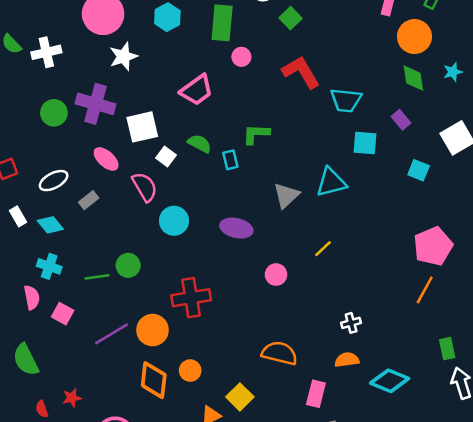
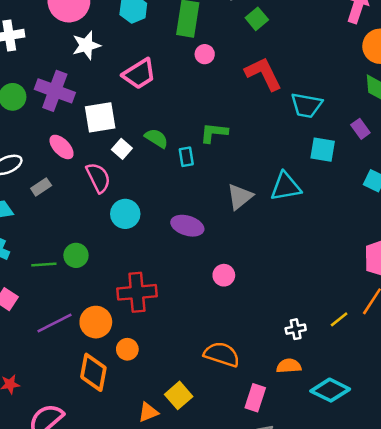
pink trapezoid: (197, 90) -> (139, 74), moved
yellow line: (323, 249) -> (339, 319), moved
orange circle: (190, 371) -> (127, 349), moved

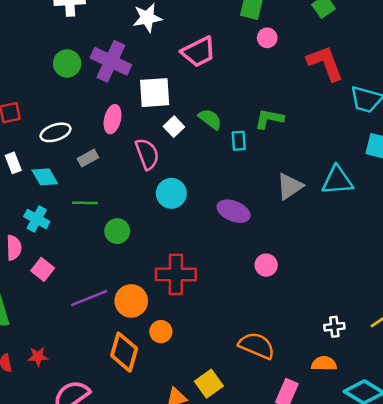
pink ellipse: (62, 147) -> (113, 119), turned 52
green line: (44, 265) -> (85, 203), moved

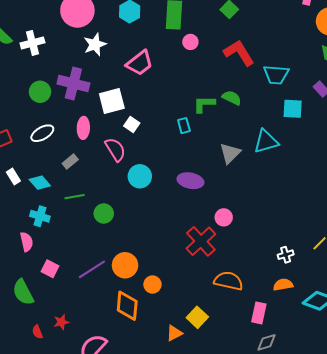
green semicircle: (210, 119) -> (232, 98), moved
white ellipse: (55, 132) -> (42, 133), moved
pink square: (43, 269) -> (50, 269), moved
red cross: (176, 274) -> (201, 241), moved, turned -32

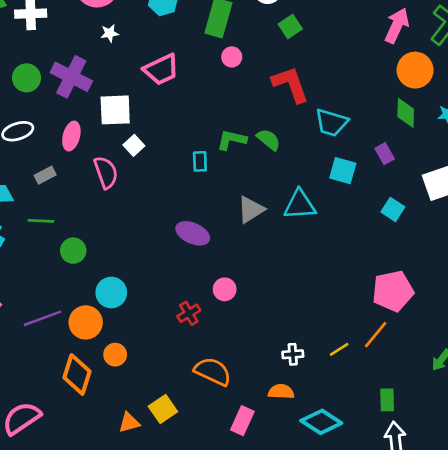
white star: (95, 44) -> (110, 33), size x0.6
cyan circle: (140, 176) -> (111, 293), moved
red cross: (201, 241) -> (189, 313), size x0.6

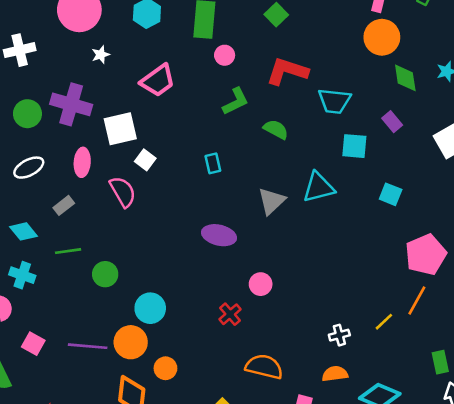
orange circle: (415, 70) -> (382, 37), moved
red L-shape: (290, 84) -> (287, 71), turned -42
green L-shape: (232, 140) -> (236, 101), moved, turned 152
cyan square: (393, 209) -> (391, 194), moved
purple line: (42, 318) -> (88, 346), turned 36

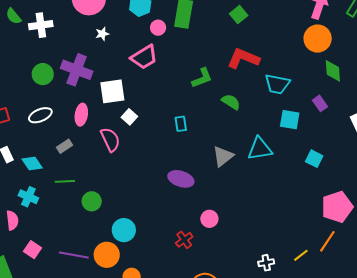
pink circle: (225, 55) -> (158, 28), moved

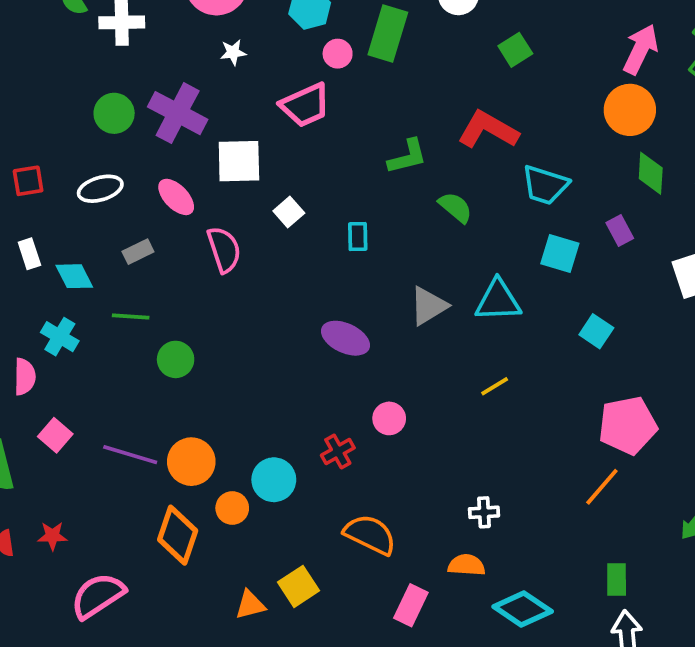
green square: (239, 15) -> (515, 50), moved
pink ellipse: (81, 115) -> (176, 197), turned -60
white square: (129, 117) -> (289, 212), moved
cyan circle: (124, 230) -> (274, 480), moved
yellow line: (301, 255) -> (495, 386), moved

